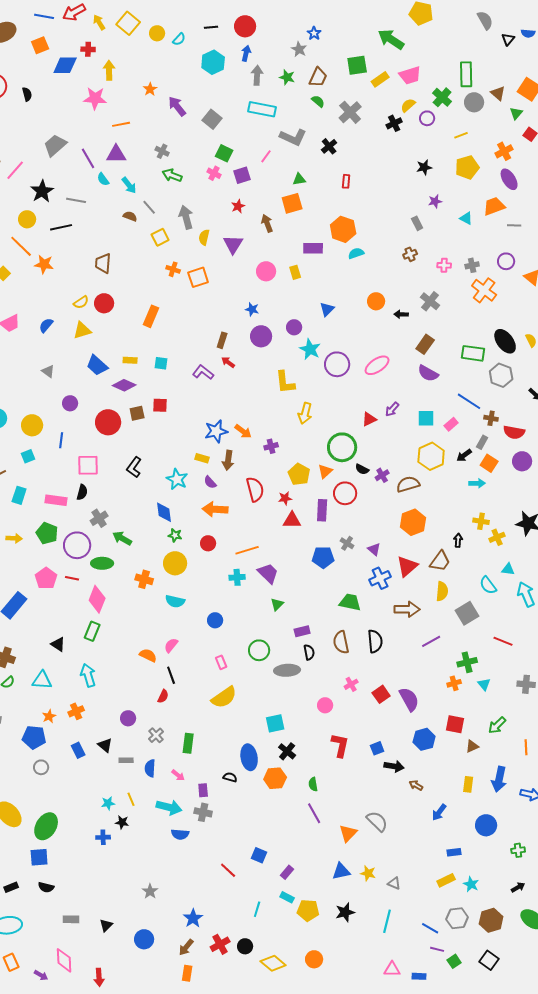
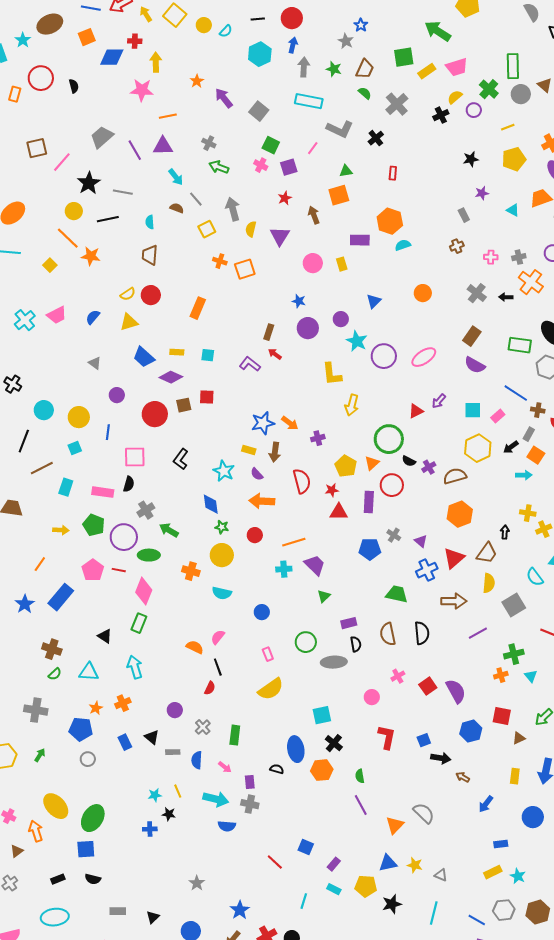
cyan semicircle: (103, 179) -> (150, 222), moved, turned 32
black arrow: (401, 314) -> (506, 297), moved
yellow pentagon: (308, 910) -> (366, 886), moved

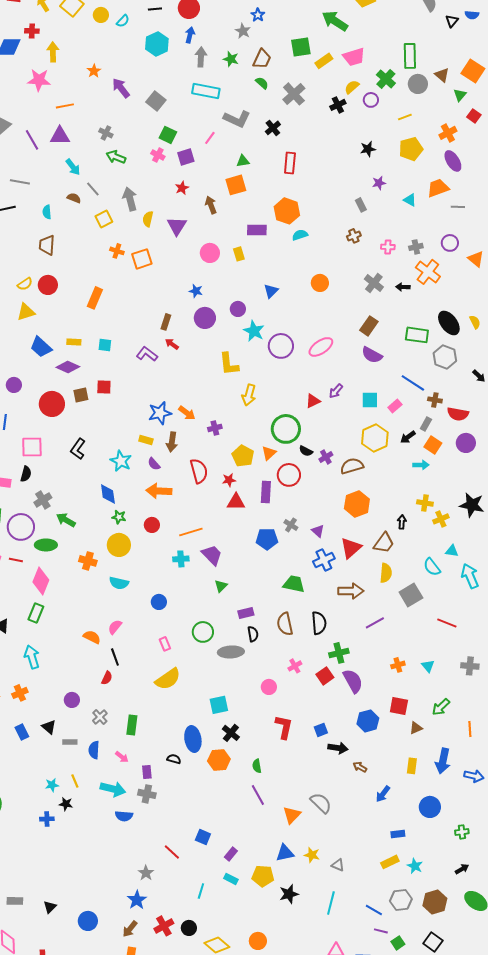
red rectangle: (393, 173) -> (290, 163), size x1.5
green cross: (514, 654) -> (339, 653), moved
gray star: (197, 883) -> (146, 873), moved

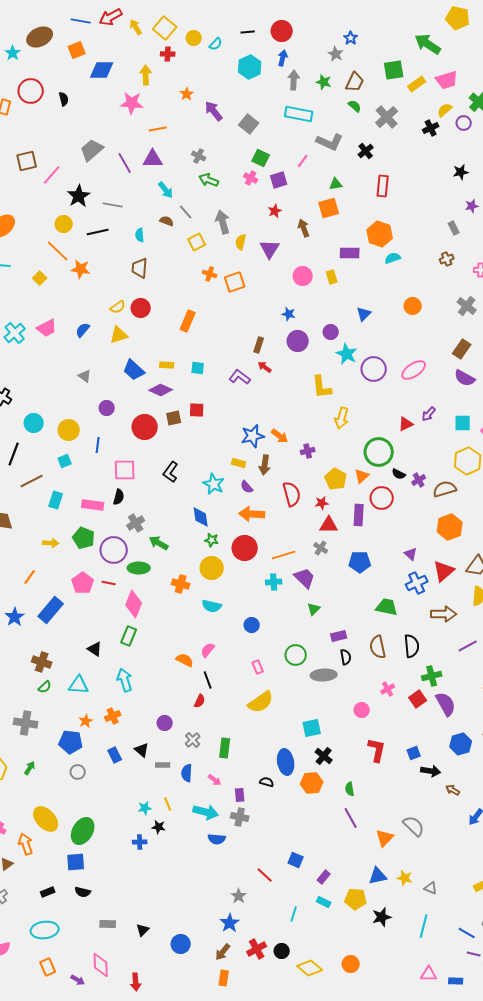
red cross: (32, 31) -> (168, 54), moved
red circle: (152, 525) -> (245, 548), size x1.6
gray cross: (291, 525) -> (321, 548), moved

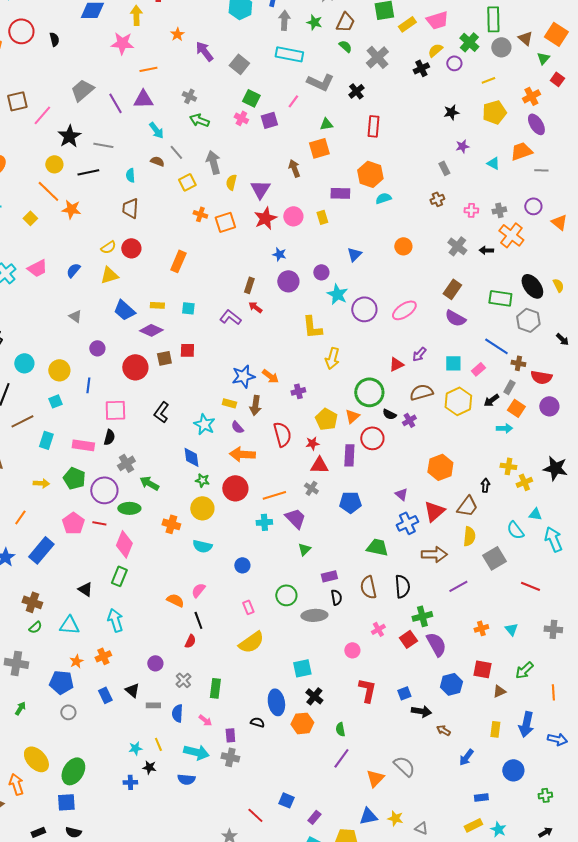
red star: (275, 211) -> (265, 218), moved, size x1.6
brown semicircle: (445, 489) -> (421, 392), moved
purple line: (351, 818) -> (341, 758), turned 65
blue semicircle: (217, 839) -> (186, 779), moved

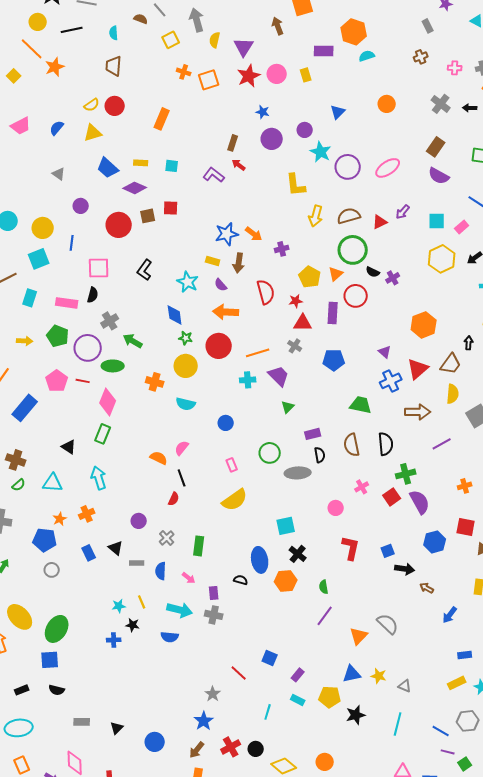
orange star: (71, 209) -> (55, 67), turned -30
brown semicircle: (421, 392) -> (349, 216), moved
cyan square: (55, 401) -> (39, 259), size x1.5

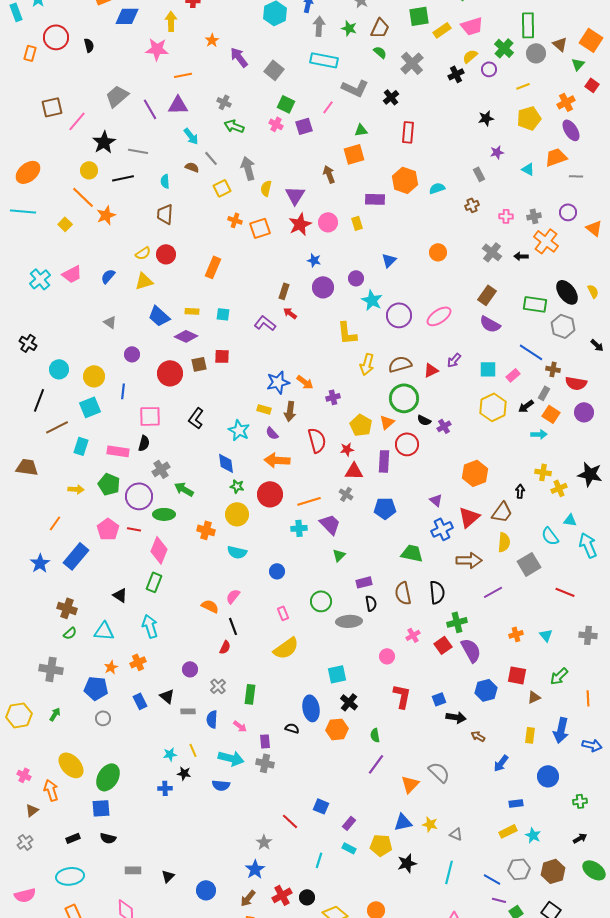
cyan semicircle: (367, 56) -> (437, 188), moved

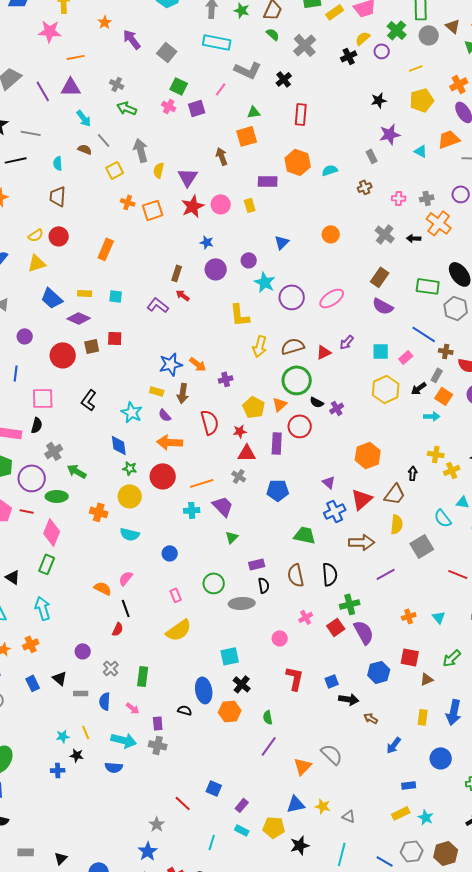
purple star: (497, 152) -> (390, 134), size x1.5

